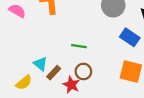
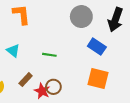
cyan triangle: (40, 64) -> (13, 51), moved
brown circle: (83, 72) -> (53, 87), moved

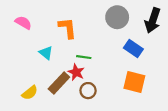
orange L-shape: (21, 14) -> (68, 28), moved
brown rectangle: (26, 80) -> (59, 83), size x1.5
red star: (42, 91) -> (76, 72), moved

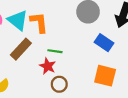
cyan triangle: (46, 53) -> (18, 20), moved, size x1.5
brown rectangle: (59, 83) -> (21, 49), moved

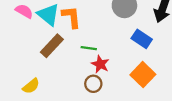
red star: (48, 66) -> (100, 64), moved
orange square: (105, 76) -> (143, 75), turned 30

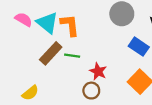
green line: (89, 48) -> (72, 56), moved

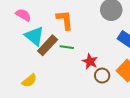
cyan triangle: (47, 23) -> (34, 36), moved
brown circle: (91, 91) -> (102, 76), moved

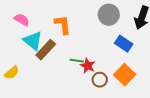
green line: (67, 47) -> (77, 61), moved
yellow semicircle: (29, 81) -> (12, 73), moved

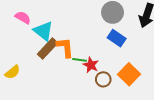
orange L-shape: (63, 25) -> (65, 47), moved
cyan triangle: (33, 41) -> (43, 31), moved
blue rectangle: (124, 44) -> (117, 38), moved

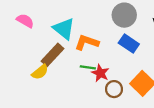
cyan triangle: (43, 31) -> (64, 29), moved
orange L-shape: (65, 47) -> (87, 42), moved, turned -65
yellow semicircle: (13, 72) -> (40, 72), moved

